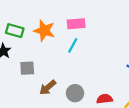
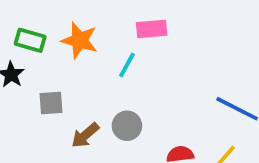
pink rectangle: (76, 24) -> (152, 29), moved
gray circle: (75, 93) -> (127, 126), moved

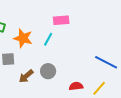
orange star: (79, 40) -> (23, 38), moved

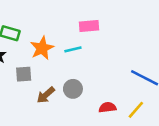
orange star: (23, 38) -> (42, 48), turned 30
cyan line: (48, 39) -> (73, 49), turned 48

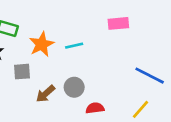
pink rectangle: (89, 26) -> (118, 23), moved
red semicircle: (107, 107) -> (95, 108), moved

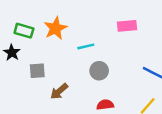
orange star: (42, 44) -> (55, 28), moved
gray circle: (74, 87) -> (99, 71), moved

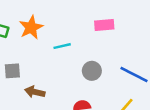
gray circle: (99, 71) -> (92, 71), moved
brown arrow: (59, 91) -> (35, 92), turned 54

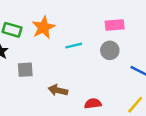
gray circle: (92, 71) -> (110, 50), moved
brown arrow: (35, 92) -> (58, 90), moved

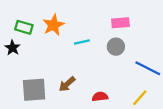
gray square: (25, 70) -> (34, 90), moved, size x1.6
brown arrow: (58, 90) -> (67, 84), turned -54

